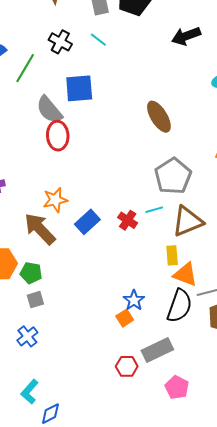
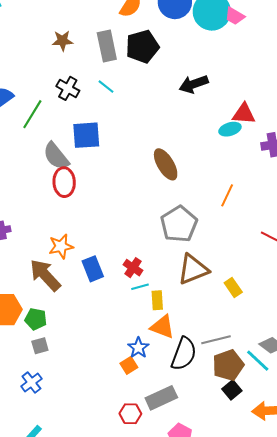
cyan line: (154, 210) -> (140, 287), moved
blue rectangle: (87, 222) -> (93, 269), turned -70
yellow rectangle: (172, 255) -> (157, 300), moved
orange triangle: (185, 274) -> (162, 327), moved

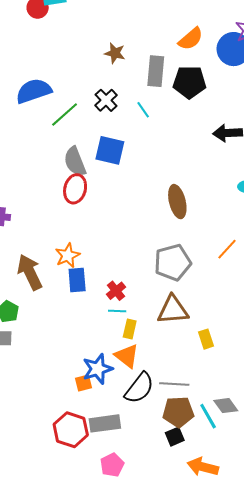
orange star: (61, 246) -> (68, 255), moved, turned -30
blue star: (138, 348) -> (98, 369), size x1.4
red hexagon: (130, 414) -> (71, 430), size x1.6

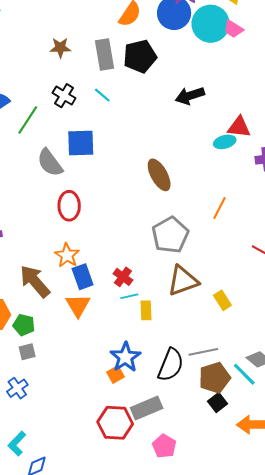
red ellipse: (75, 189) -> (69, 206), moved
orange triangle: (127, 356) -> (78, 305), moved, turned 36

